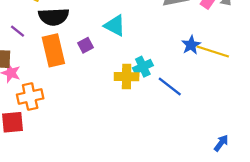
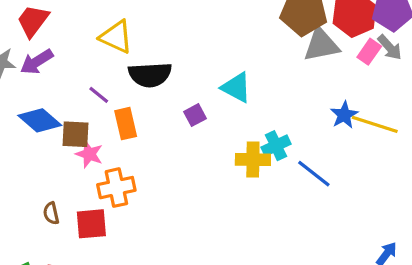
orange rectangle: (53, 50) -> (126, 124), moved, size x0.7

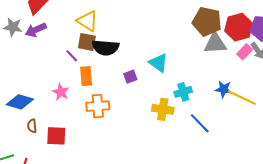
blue star: (344, 115) -> (224, 89), turned 30
blue diamond: (40, 120) -> (20, 102), moved, turned -32
brown square: (75, 134) -> (87, 42), moved
cyan cross: (276, 146) -> (183, 92), moved
orange cross: (116, 188) -> (98, 106), moved

